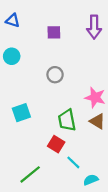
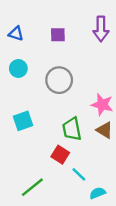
blue triangle: (13, 20) -> (16, 34), moved
cyan circle: (12, 56) -> (18, 68), moved
gray circle: (55, 75) -> (59, 80), size x1.5

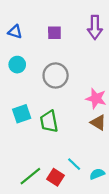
green trapezoid: (72, 129) -> (49, 121), moved
red square: (60, 155) -> (56, 177), moved
cyan semicircle: (98, 193) -> (97, 174), moved

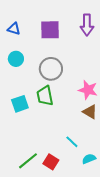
purple square: (54, 33) -> (50, 30), size x1.5
green trapezoid: (49, 121) -> (45, 96), moved
cyan line: (74, 164) -> (72, 142), moved

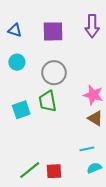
cyan line: (72, 142) -> (87, 149), moved, turned -56
red square: (51, 162) -> (54, 171), turned -35

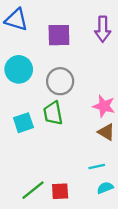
blue triangle: (15, 30) -> (16, 20), moved, size x1.5
cyan circle: (17, 62) -> (19, 69), size x1.5

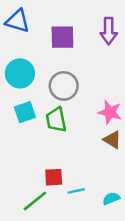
cyan square: (23, 123) -> (25, 112), moved
cyan line: (97, 166) -> (76, 191), moved
red square: (60, 191) -> (54, 177), moved

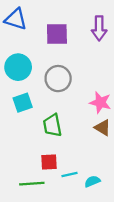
green trapezoid: (56, 120) -> (52, 125), moved
cyan semicircle: (111, 198) -> (92, 181), moved
green line: (35, 201) -> (32, 184), turned 35

